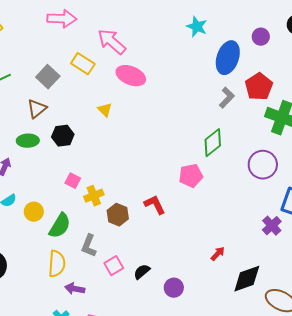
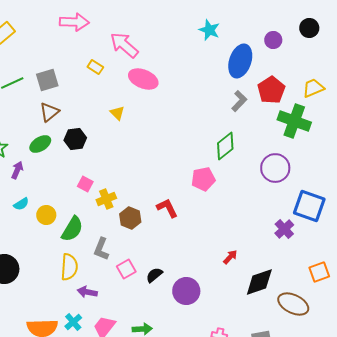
yellow rectangle: (83, 64) -> (95, 67), size x0.7
gray square: (48, 77) -> (47, 80), moved, turned 30
green ellipse: (28, 141) -> (40, 144), turned -30
purple circle: (174, 288) -> (186, 291), size x1.4

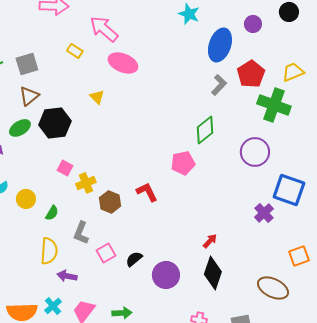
black hexagon: (75, 139) -> (55, 123), size x1.4
green semicircle: (72, 229) -> (52, 213), size x0.6
black diamond: (259, 282) -> (213, 273), moved, turned -52

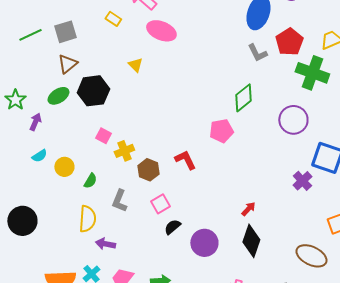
gray L-shape: (219, 85) -> (257, 53), turned 110
pink square: (106, 253) -> (160, 204), moved

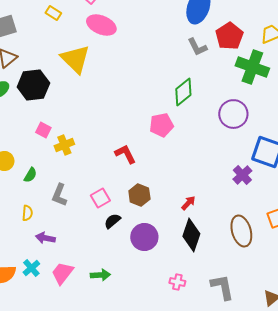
yellow triangle: (135, 65) -> (75, 59), size x2.0
brown hexagon: (148, 170) -> (139, 195), moved
yellow semicircle: (87, 219) -> (27, 213), size x0.6
brown ellipse: (311, 256) -> (241, 231), moved, turned 48

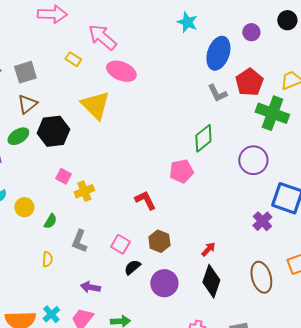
pink square: (100, 198) -> (120, 244), turned -30
purple arrow: (45, 238) -> (90, 287), moved

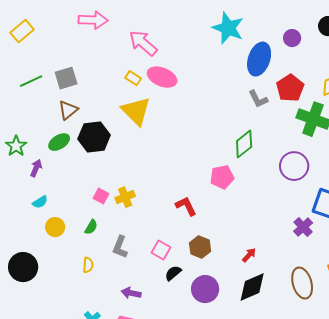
cyan star: (187, 22) -> (228, 28), size x1.5
yellow rectangle: (73, 59) -> (133, 78), moved
pink square: (63, 176) -> (101, 196), moved
yellow circle: (24, 207) -> (55, 227), moved
black diamond: (211, 281) -> (252, 287), turned 48

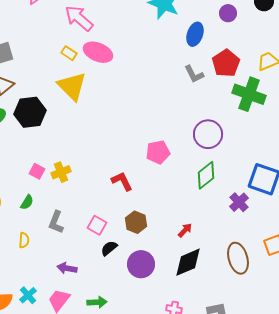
blue ellipse: (259, 59) -> (195, 34), size x0.7
green diamond: (244, 144) -> (206, 175), moved
purple circle: (294, 166) -> (208, 134), moved

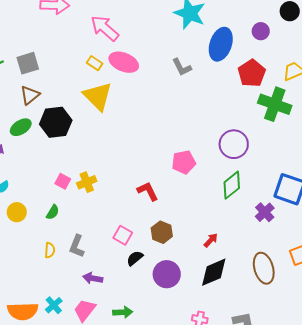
purple circle: (228, 13) -> (261, 31), moved
blue ellipse: (195, 34) -> (221, 44), size x1.4
gray L-shape: (194, 74) -> (182, 67), moved
gray L-shape: (56, 222) -> (77, 246), moved

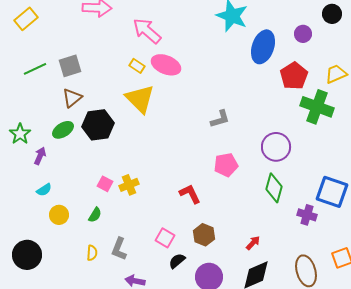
gray L-shape: (182, 67) -> (220, 119), moved, turned -80
green diamond: (232, 185) -> (274, 188), turned -36
purple cross: (265, 212) -> (307, 215), turned -30

